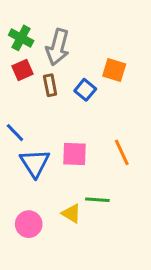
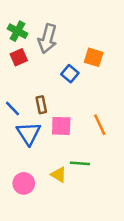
brown rectangle: (50, 85) -> (41, 105), moved

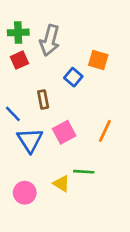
green cross: (17, 31) -> (18, 32), turned -30
brown rectangle: (41, 105) -> (43, 99), moved
orange line: (100, 125) -> (105, 131), turned 50
pink square: (61, 126) -> (64, 132), turned -30

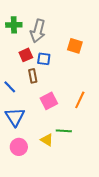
red square: (19, 60) -> (26, 55), moved
blue square: (73, 77) -> (44, 59), moved, turned -32
blue triangle: (30, 140) -> (15, 117), moved

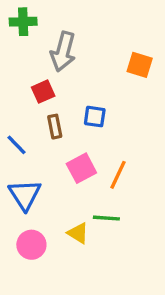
green cross: (14, 25) -> (23, 22), moved
orange square: (75, 46) -> (140, 65), moved
blue square: (44, 59) -> (95, 117), moved
orange line: (80, 100) -> (118, 175), moved

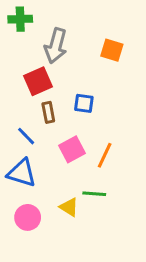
orange square: (140, 65) -> (112, 50), moved
red square: (43, 92) -> (38, 81), size x1.4
blue line: (16, 145) -> (26, 136), moved
blue triangle: (25, 195) -> (22, 173), turned -40

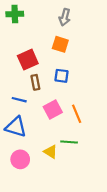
gray arrow: (56, 46) -> (65, 17), moved, size x0.7
orange square: (112, 50) -> (60, 44), moved
blue line: (26, 136) -> (19, 100), turned -32
orange line: (105, 155) -> (77, 114), turned -48

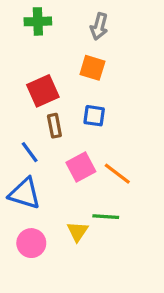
green cross: (15, 14) -> (38, 21), moved
blue line: (19, 100) -> (30, 152), turned 40
orange line: (77, 114) -> (117, 174), turned -30
yellow triangle: (51, 152) -> (78, 232), turned 32

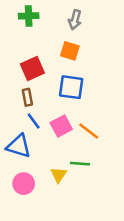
blue square: (94, 116) -> (71, 87), size x1.5
brown rectangle: (54, 126) -> (27, 97), moved
blue line: (30, 152) -> (34, 121), moved

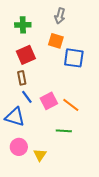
green cross: (29, 16) -> (23, 25), moved
blue square: (71, 87) -> (74, 58), moved
yellow triangle: (59, 175) -> (40, 155), moved

